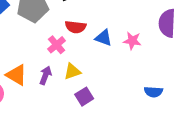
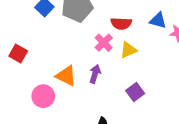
blue triangle: (103, 38) -> (158, 21), moved
yellow triangle: (72, 72) -> (128, 50), moved

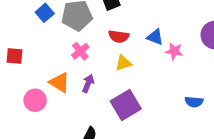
pink cross: (104, 43) -> (80, 51), moved
red square: (18, 54) -> (15, 56), turned -30
purple square: (135, 92) -> (126, 105), size x1.6

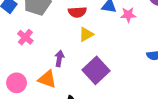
pink cross: (80, 51) -> (25, 37), moved
orange triangle: (59, 82) -> (47, 79), moved

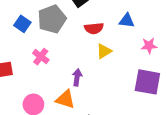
pink star: (128, 15) -> (149, 46), moved
purple square: (96, 70) -> (147, 82), moved, turned -35

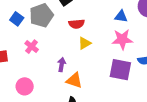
blue triangle: (127, 21) -> (121, 16), moved
pink star: (149, 46) -> (122, 39), size x1.5
orange triangle: (65, 99) -> (74, 80), moved

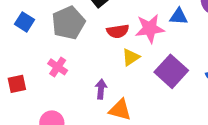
blue square: (17, 19) -> (24, 22), moved
pink star: (122, 39) -> (150, 29), moved
purple square: (120, 70) -> (171, 71), moved, turned 35

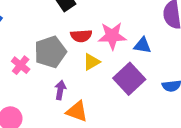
blue triangle: (179, 16) -> (142, 45), moved
gray pentagon: (68, 23) -> (50, 52), moved

